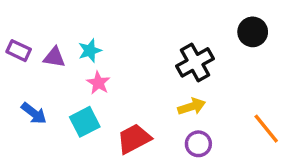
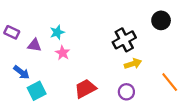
purple triangle: (54, 57) -> (34, 45), moved
yellow arrow: (192, 107) -> (133, 64), moved
cyan square: (85, 122) -> (37, 91), moved

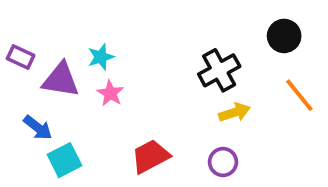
purple triangle: (34, 45) -> (61, 80), size x1.5
orange line: (170, 82) -> (299, 95), moved

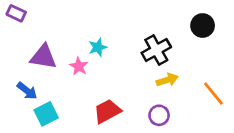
purple rectangle: (21, 57) -> (16, 13), moved
cyan star: (101, 57) -> (98, 47), moved
orange line: (299, 95) -> (213, 94), moved

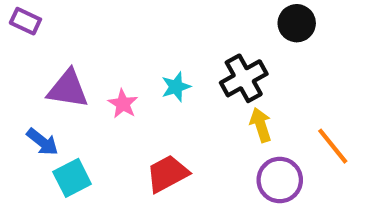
black circle: (203, 26) -> (297, 23), moved
cyan star: (98, 47) -> (176, 87), moved
yellow arrow: (167, 80) -> (261, 125), turned -90
purple circle: (159, 115) -> (280, 180), moved, size x1.4

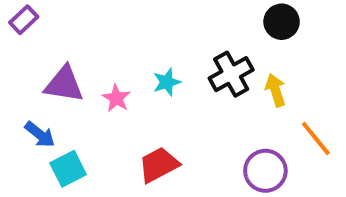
purple rectangle: (25, 21) -> (24, 20), turned -68
yellow arrow: (261, 125) -> (276, 90), moved

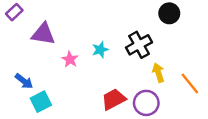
purple triangle: (64, 84) -> (43, 34), moved
yellow arrow: (276, 90) -> (158, 73), moved
red trapezoid: (159, 165) -> (114, 99), moved
purple circle: (265, 171) -> (146, 103), moved

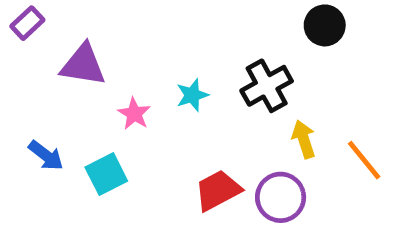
cyan square: (41, 102) -> (106, 174), moved

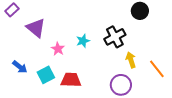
purple triangle: (83, 65) -> (36, 28), turned 30
red trapezoid: (218, 190) -> (71, 80), moved, turned 30

